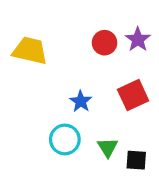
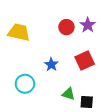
cyan circle: (65, 139) -> (25, 84), moved
green triangle: (108, 147) -> (68, 94), turned -40

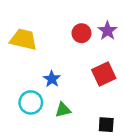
blue star: (51, 65) -> (52, 79), moved
green triangle: (68, 94) -> (63, 110), moved, turned -32

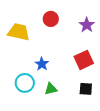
red circle: (81, 33) -> (51, 19), moved
black square: (106, 125) -> (86, 89), moved

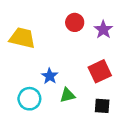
red circle: (51, 19) -> (75, 22), moved
green triangle: (51, 89) -> (68, 95), moved

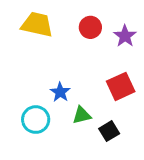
yellow trapezoid: (22, 38) -> (37, 24), moved
black square: (102, 106) -> (109, 131), moved, turned -35

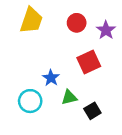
yellow trapezoid: (37, 24) -> (31, 20), turned 96
red square: (121, 86) -> (89, 62), moved

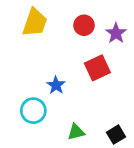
green triangle: (69, 97) -> (76, 132), moved
black square: (92, 111) -> (116, 135), moved

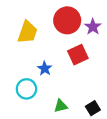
yellow trapezoid: (35, 23) -> (28, 32), moved
red circle: (84, 25) -> (67, 20), size x1.6

